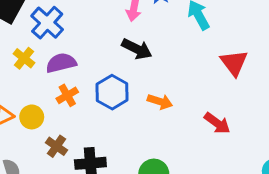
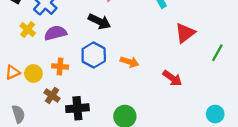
black arrow: (137, 49) -> (99, 21), moved
red triangle: (234, 63) -> (185, 33), turned 30
orange cross: (67, 95) -> (60, 67), moved, turned 35

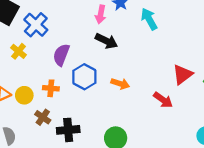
black arrow: (99, 21) -> (106, 41), moved
purple semicircle: (55, 33) -> (61, 55), moved, turned -55
red triangle: (185, 33) -> (183, 74), moved

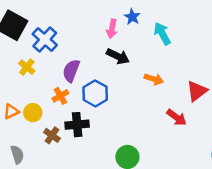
orange arrow: (120, 84) -> (154, 79), moved
orange cross: (51, 88) -> (60, 96), moved, turned -35
black cross: (68, 130) -> (77, 125), moved

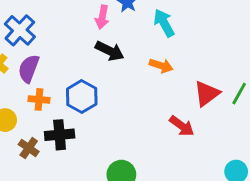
purple semicircle: (71, 71) -> (29, 69), moved
orange arrow: (154, 79) -> (161, 66), moved
orange cross: (60, 96) -> (39, 99), turned 35

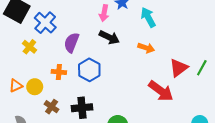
purple semicircle: (29, 69) -> (71, 43), moved
red arrow: (182, 126) -> (161, 91), size x1.4
black cross: (60, 135) -> (82, 108), moved

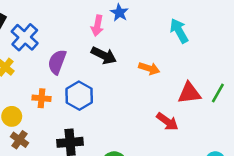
cyan arrow: (148, 17) -> (179, 31), moved
red triangle: (179, 68) -> (189, 93), turned 30
red arrow: (161, 91) -> (167, 122), size x0.7
brown cross: (52, 107) -> (19, 140), moved

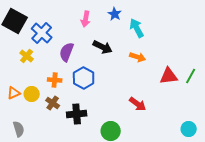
pink arrow: (97, 26) -> (86, 19), moved
cyan arrow: (179, 31) -> (137, 28), moved
red arrow: (167, 122) -> (138, 104), moved
brown cross: (19, 140) -> (53, 103), moved

